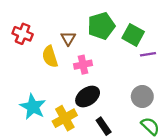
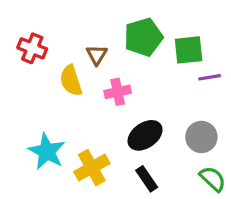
green square: (133, 35) -> (189, 50), turned -35
black ellipse: (88, 97) -> (145, 135), moved

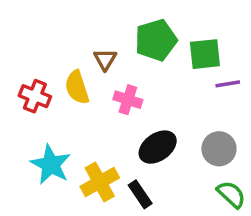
red cross: (32, 48) -> (35, 96), moved
pink cross: (118, 92) -> (128, 100), turned 30
black rectangle: (147, 179) -> (140, 194), moved

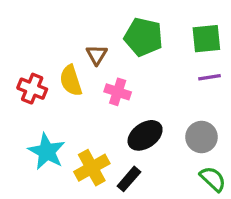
green pentagon: (156, 40) -> (143, 37), turned 30
green square: (205, 54) -> (206, 39), moved
black rectangle: (140, 194) -> (129, 179), turned 75

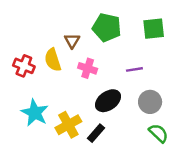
purple line: (210, 77) -> (134, 69), moved

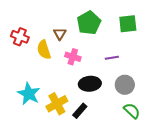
green pentagon: (107, 27) -> (89, 23), turned 30
red cross: (24, 66) -> (20, 37), moved
black ellipse: (108, 101) -> (90, 84), turned 30

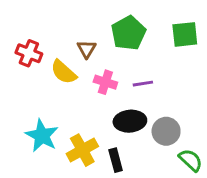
yellow semicircle: (44, 50) -> (64, 72), turned -30
purple line: (112, 58) -> (143, 84), moved
gray circle: (125, 85) -> (166, 131), moved
black rectangle: (80, 111) -> (116, 160), turned -56

